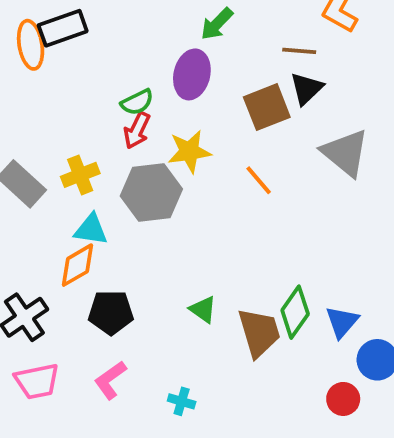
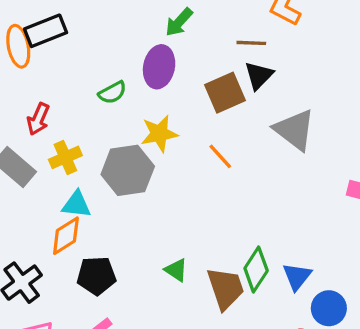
red arrow: (137, 130) -> (38, 119), moved

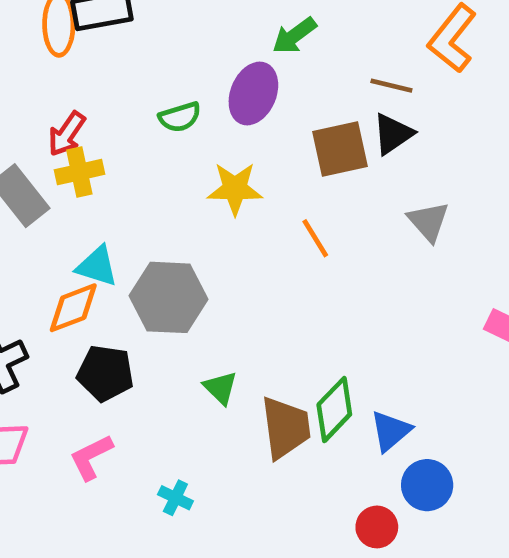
gray triangle: (295, 130) -> (428, 221), size x0.7
yellow cross: (65, 157) -> (79, 172), moved
gray hexagon: (128, 170) -> (169, 297), moved

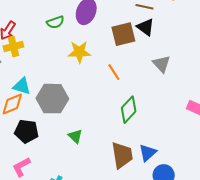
black triangle: (393, 134) -> (146, 27), turned -48
green diamond: (334, 409) -> (129, 110), moved
brown trapezoid: (286, 428) -> (122, 155), moved

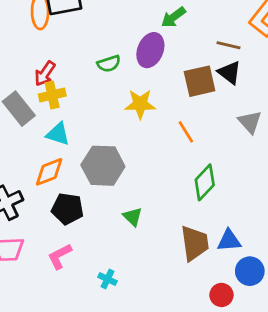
cyan triangle: (22, 86) -> (58, 134), moved
blue triangle: (148, 153) -> (229, 241), turned 36

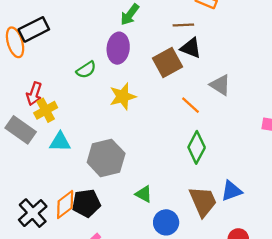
orange line: (186, 132) -> (190, 105), moved
orange diamond: (49, 172) -> (65, 204), moved
blue circle: (250, 271) -> (166, 222), moved

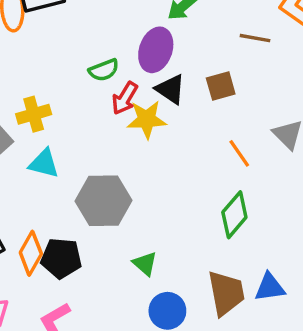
black triangle: (191, 48) -> (170, 89), moved
brown square: (168, 63) -> (221, 86), size x0.7
red arrow: (34, 94) -> (125, 98), moved
orange diamond: (65, 204) -> (31, 253), turned -36

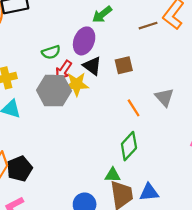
brown line: (255, 38) -> (148, 26), moved, turned -30
gray hexagon: (104, 201) -> (54, 91), moved
black pentagon: (61, 258) -> (20, 169), turned -30
green triangle: (145, 264) -> (113, 175), moved, turned -42

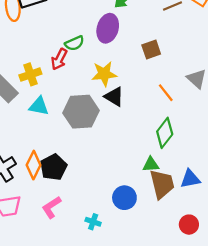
black triangle: (92, 66) -> (114, 97), moved
red arrow: (63, 70) -> (59, 59), moved
gray hexagon: (54, 91) -> (81, 112), moved

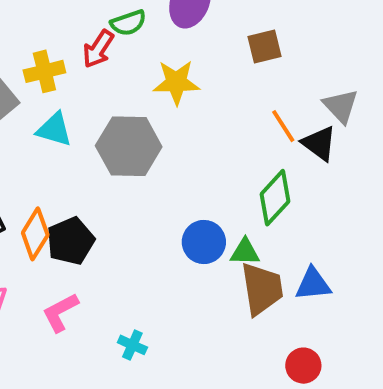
black triangle: (114, 97) -> (319, 143), moved
blue circle: (124, 198) -> (204, 242), moved

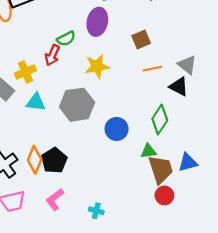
orange line: (283, 126) -> (152, 69), moved, turned -60
blue circle: (204, 242) -> (117, 129), moved
red circle: (303, 366) -> (164, 195), moved

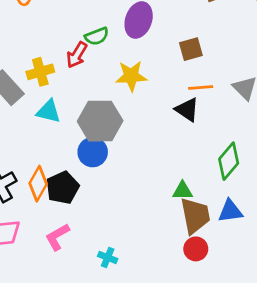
black triangle: (179, 87) -> (187, 110), moved
green diamond: (160, 120) -> (229, 161), moved
blue circle: (117, 129) -> (93, 152), moved

